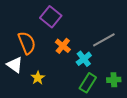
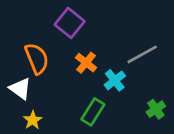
yellow star: (38, 78) -> (33, 120), moved
green cross: (114, 80) -> (156, 109), turned -32
green rectangle: (88, 83) -> (93, 112), moved

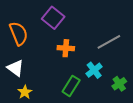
orange semicircle: (37, 59) -> (19, 33), moved
orange cross: (86, 63) -> (66, 48), turned -35
cyan cross: (115, 80) -> (94, 70), moved

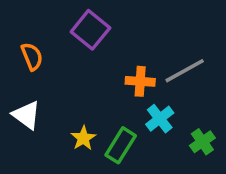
orange semicircle: (19, 33) -> (32, 56), size x0.7
orange cross: (66, 48) -> (140, 81), moved
yellow star: (25, 92) -> (83, 138), moved

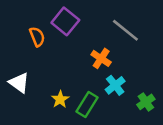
orange semicircle: (32, 56) -> (37, 37), moved
gray line: (185, 71) -> (125, 30), moved, turned 68
orange cross: (140, 81) -> (101, 58), turned 30

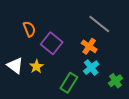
purple square: (65, 21) -> (52, 43), moved
orange cross: (101, 58) -> (89, 46), moved
yellow star: (60, 99) -> (36, 67), moved

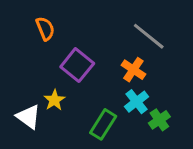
orange semicircle: (29, 29) -> (45, 29), moved
white triangle: (15, 66) -> (29, 117), moved
green cross: (116, 81) -> (159, 120), moved

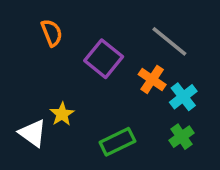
purple square: (77, 65) -> (104, 59), moved
cyan cross: (137, 102) -> (183, 97), moved
green rectangle: (103, 124) -> (117, 142), turned 32

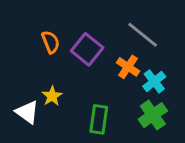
orange semicircle: (52, 33) -> (51, 42), moved
green cross: (181, 137) -> (153, 115), size x1.4
green rectangle: (117, 142) -> (99, 119), turned -56

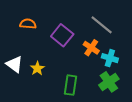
orange semicircle: (51, 42) -> (28, 24), moved, turned -63
cyan cross: (154, 81) -> (110, 58), turned -35
white triangle: (27, 112) -> (14, 64), moved

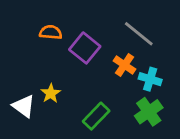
orange semicircle: (28, 24) -> (51, 32), moved
white triangle: (14, 64) -> (24, 106), moved
green rectangle: (70, 85) -> (96, 116), turned 36

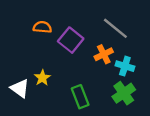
orange cross: (125, 65) -> (104, 54), turned 30
green rectangle: (96, 116) -> (80, 97), turned -65

